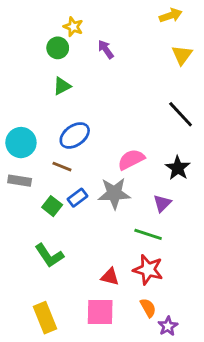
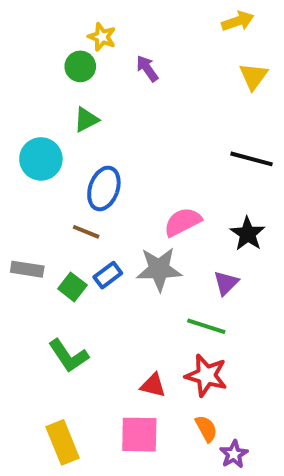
black line: (181, 114) -> (252, 159), turned -32
blue ellipse: (75, 135) -> (104, 188), turned -36
cyan circle: (21, 143) -> (41, 159), moved
gray rectangle: (20, 181) -> (27, 269), moved

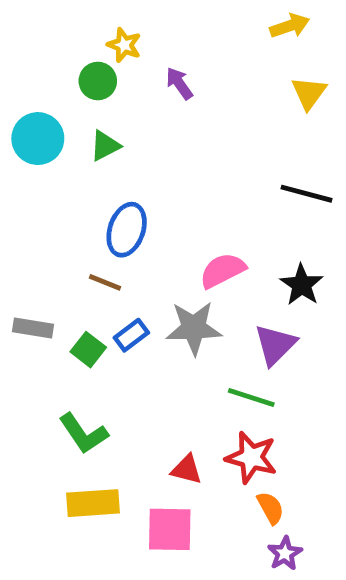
cyan circle: (41, 159) -> (38, 139), moved
purple triangle: (226, 283) -> (275, 345), size x1.4
orange semicircle: (206, 429) -> (270, 508), moved
yellow rectangle: (63, 442) -> (93, 503), moved, turned -72

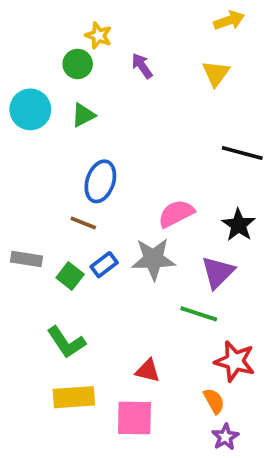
yellow triangle: (309, 93) -> (216, 73), moved
red star: (251, 457) -> (235, 361), moved

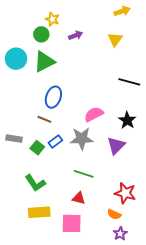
purple arrow: (142, 66) -> (76, 35), turned 104
green triangle: (83, 115) -> (44, 62), size x1.6
green line: (199, 314) -> (84, 174), moved
orange semicircle: (214, 401) -> (114, 214), turned 144

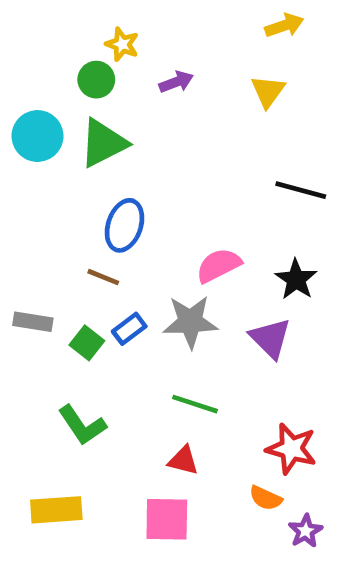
purple triangle: (116, 146) -> (270, 338), turned -30
yellow rectangle: (39, 212) -> (56, 510), moved
purple star: (120, 234) -> (306, 531), moved

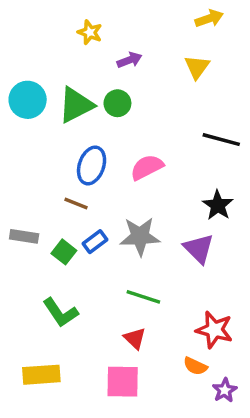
green circle: (96, 80) -> (117, 103), moved
pink semicircle: (219, 265) -> (147, 167), moved
red triangle: (183, 460) -> (135, 338), turned 30

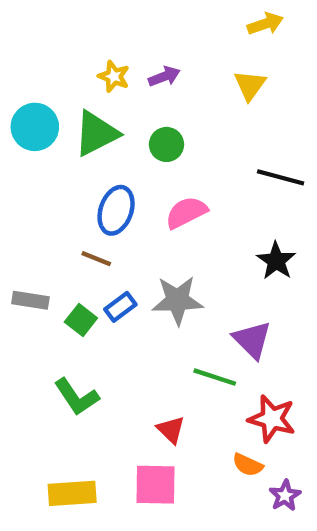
yellow star: (90, 32) -> (114, 76), moved
green circle: (117, 103) -> (166, 144), moved
purple triangle: (199, 248) -> (252, 340), moved
green line: (143, 297) -> (215, 377), moved
yellow rectangle: (41, 375) -> (72, 493), moved

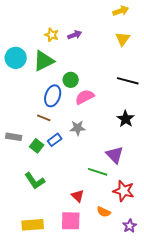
yellow triangle: (250, 85) -> (123, 39), moved
green circle: (166, 144) -> (71, 80), moved
gray star: (177, 300) -> (78, 128), moved, size x0.7
orange semicircle: (248, 465) -> (104, 212), moved

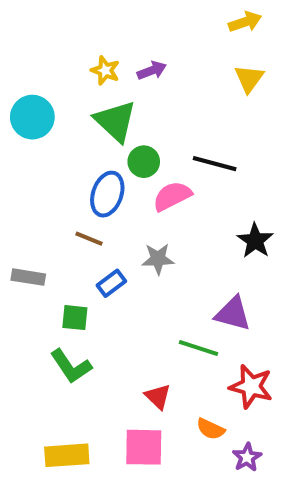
green triangle: (44, 61) -> (115, 121), moved, turned -50
black line: (128, 81) -> (215, 164), moved
green square: (37, 146) -> (75, 318), moved, turned -32
purple triangle: (115, 155) -> (233, 314), turned -30
purple star: (130, 226) -> (247, 457), moved

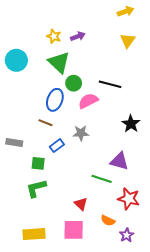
green L-shape: (71, 366) -> (36, 188), turned 110

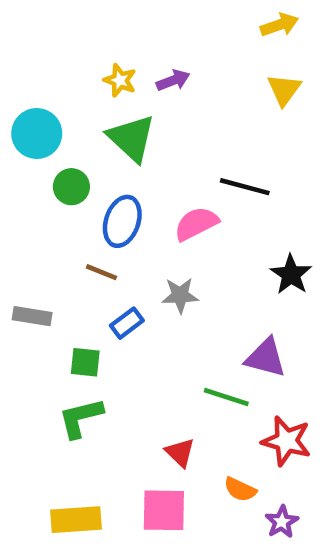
green circle: (74, 83) -> (71, 187), moved

